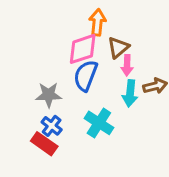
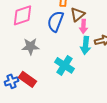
pink diamond: (83, 49) -> (22, 15), moved
blue semicircle: (86, 76) -> (56, 21), moved
blue cross: (52, 126) -> (12, 81), moved, turned 32

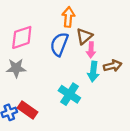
gray star: (30, 46) -> (16, 68), moved

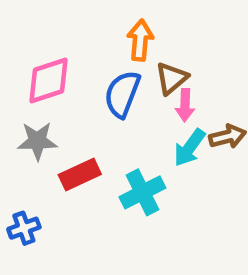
cyan arrow: (93, 71) -> (189, 148), turned 30
cyan cross: (69, 94) -> (142, 192), turned 30
red rectangle: (27, 110) -> (80, 175), moved, turned -60

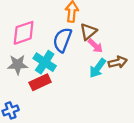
pink arrow: (185, 105) -> (95, 46), turned -49
cyan cross: (142, 192) -> (45, 62), moved, turned -30

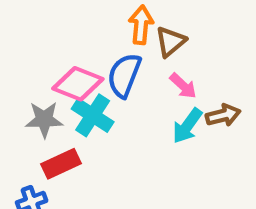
brown triangle: (88, 32) -> (170, 42), moved
pink diamond: (24, 33) -> (78, 84), moved, turned 40
red rectangle: (40, 82) -> (61, 164), moved

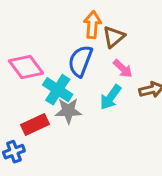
pink diamond: (78, 84) -> (26, 67), moved, turned 32
gray star: (44, 120) -> (68, 111), moved
cyan arrow: (187, 126) -> (111, 97), moved

